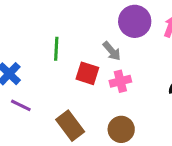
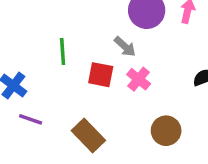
pink cross: (120, 81) -> (139, 79), turned -30
brown circle: (121, 129) -> (166, 131), moved

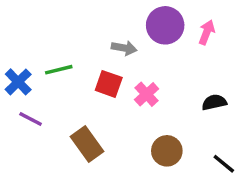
gray arrow: (125, 47) -> (124, 48), moved, turned -40
green line: (63, 51) -> (59, 70), moved, turned 72

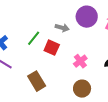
green line: (59, 70) -> (34, 38), moved, turned -42
pink cross: (147, 94) -> (80, 61), moved

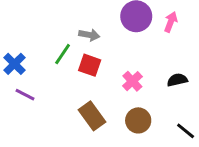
gray arrow: (62, 28) -> (89, 35), moved
brown rectangle: (37, 81) -> (92, 116), moved

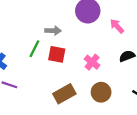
pink arrow: (171, 22) -> (117, 26), moved, turned -56
brown rectangle: (92, 116) -> (64, 94), turned -75

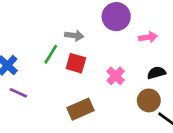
pink arrow: (117, 26) -> (148, 37), turned 119
brown circle: (101, 92) -> (149, 100), moved

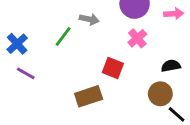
pink arrow: (148, 37) -> (174, 14), moved
red square: (76, 63) -> (113, 68), moved
pink cross: (116, 76) -> (137, 38), moved

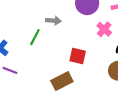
pink cross: (137, 38) -> (104, 29), moved

